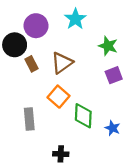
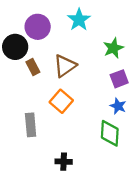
green star: (108, 46) -> (113, 48), turned 30
green diamond: (83, 116) -> (110, 133), moved
blue star: (113, 128) -> (118, 106), moved

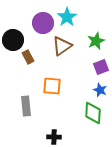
purple circle: (38, 27) -> (43, 23), moved
brown triangle: (65, 66) -> (62, 46), moved
orange square: (61, 101) -> (52, 86), turned -36

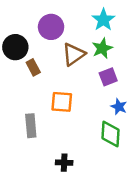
cyan star: (67, 17) -> (103, 20), moved
green star: (96, 41) -> (102, 48), moved
purple square: (101, 67) -> (108, 77), moved

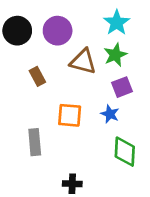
black circle: (15, 47) -> (17, 31), moved
brown triangle: (74, 54) -> (83, 62), turned 50
blue star: (119, 107) -> (110, 114), moved

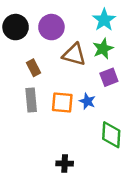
blue star: (110, 114) -> (87, 101), moved
gray rectangle: (35, 142) -> (31, 100), moved

